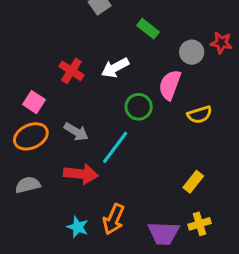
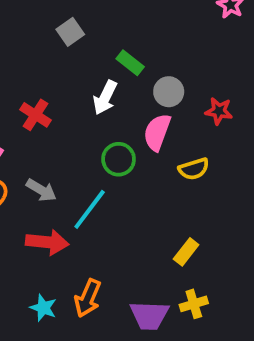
red star: (221, 43) -> (219, 111), moved
gray circle: (192, 52) -> (169, 92), moved
white arrow: (115, 68) -> (105, 97), moved, turned -36

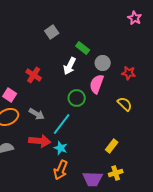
yellow semicircle: (194, 169) -> (125, 104), moved, turned -119
cyan star: (43, 308) -> (61, 148), moved

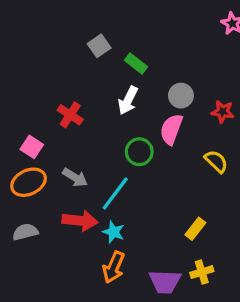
green rectangle: (83, 48) -> (136, 63), moved

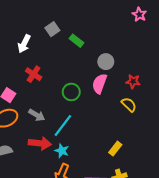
white arrow: (128, 100) -> (24, 44), moved
red star: (223, 112) -> (133, 82), moved
green circle: (139, 152) -> (71, 92), moved

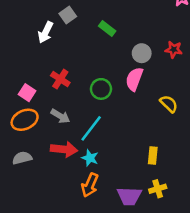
gray square: (52, 29) -> (68, 15), moved
red cross: (34, 74) -> (60, 79), moved
red star: (133, 82) -> (174, 50), moved
yellow rectangle: (115, 149) -> (153, 155), turned -32

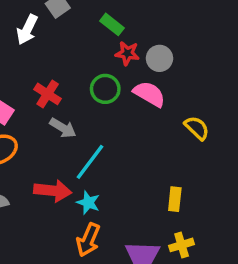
red star: (174, 50) -> (127, 53), moved
pink semicircle: (134, 79) -> (149, 94), turned 100
green circle: (101, 89) -> (105, 89), moved
gray arrow: (60, 116) -> (63, 128), moved

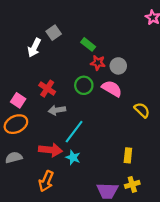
gray arrow: (63, 128) -> (57, 110), turned 140
orange arrow: (88, 240) -> (46, 181), moved

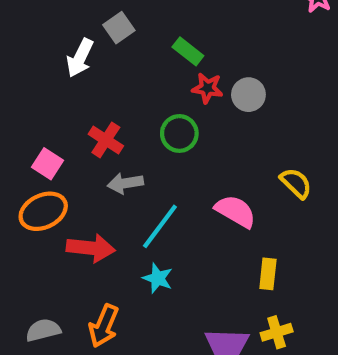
pink semicircle: (112, 89) -> (236, 211), moved
red arrow: (50, 150) -> (91, 248), moved
gray semicircle: (14, 157) -> (43, 330), moved

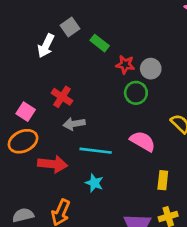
green rectangle: (188, 51) -> (100, 43), moved
green circle: (179, 133) -> (136, 93), moved
cyan line: (160, 226) -> (96, 151), turned 60

